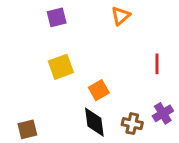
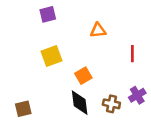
orange triangle: (121, 16) -> (98, 30), moved, turned 35

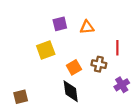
purple square: (48, 14) -> (60, 24), moved
brown cross: (111, 104) -> (99, 64), moved

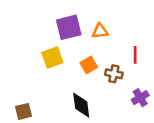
purple square: (60, 24) -> (69, 27), size x1.5
orange square: (74, 67) -> (89, 65), moved

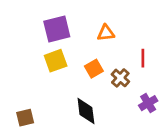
purple square: (69, 27) -> (57, 29), moved
brown cross: (114, 74) -> (120, 78), turned 30

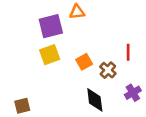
orange triangle: (106, 33) -> (77, 12), moved
black diamond: (86, 111) -> (95, 100), moved

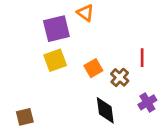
orange triangle: (77, 12) -> (85, 13), turned 42

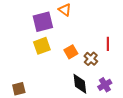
purple cross: (147, 102) -> (105, 85), moved

